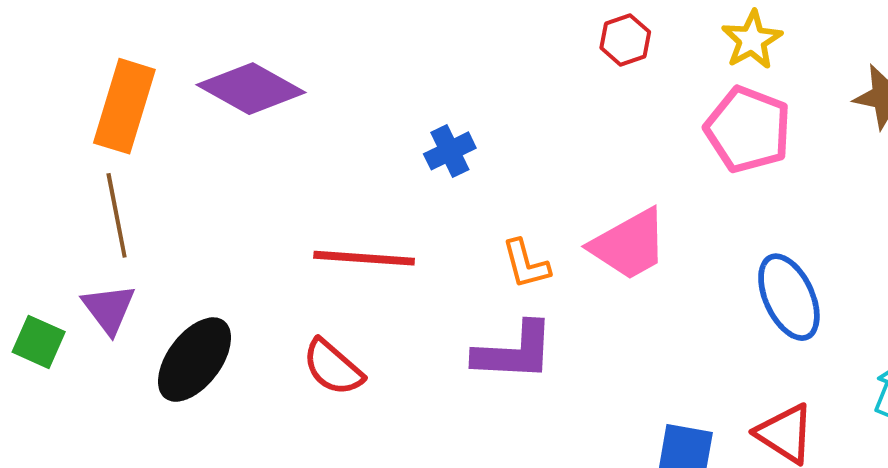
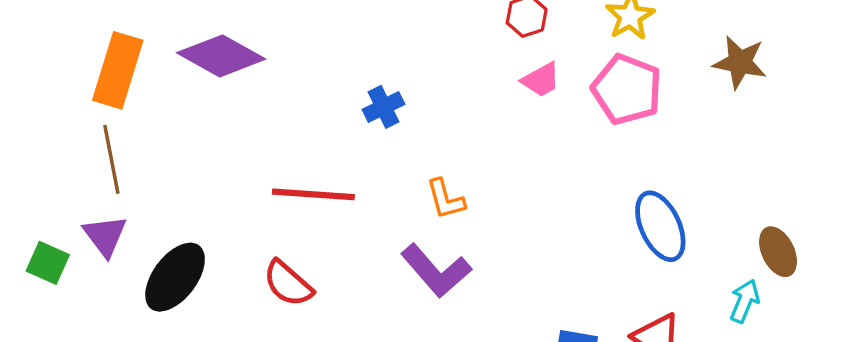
pink trapezoid: (629, 245) -> (541, 80), moved, size x0.6
purple L-shape: (514, 352) -> (436, 271), turned 46

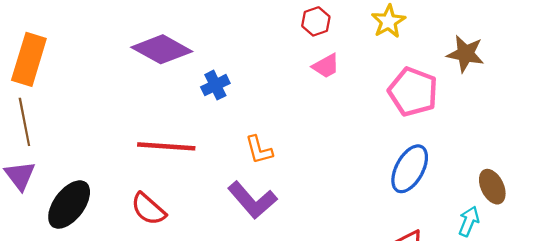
purple diamond: (221, 56) -> (162, 49), moved
pink pentagon: (627, 89) -> (413, 92), moved
blue ellipse: (660, 226) -> (410, 169), turned 54

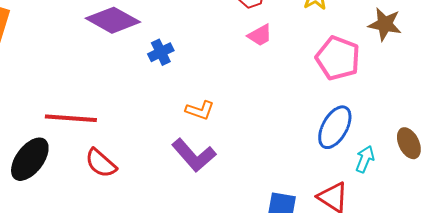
red line: (166, 146) -> (71, 118), moved
orange L-shape: (259, 150) -> (200, 110), turned -56
cyan arrow: (469, 221) -> (365, 159), moved

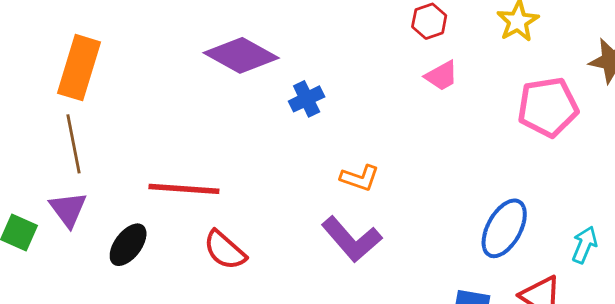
pink pentagon: (338, 58) -> (548, 107), turned -30
blue ellipse: (335, 127) -> (504, 228), moved
black ellipse: (30, 159) -> (128, 245), size x0.7

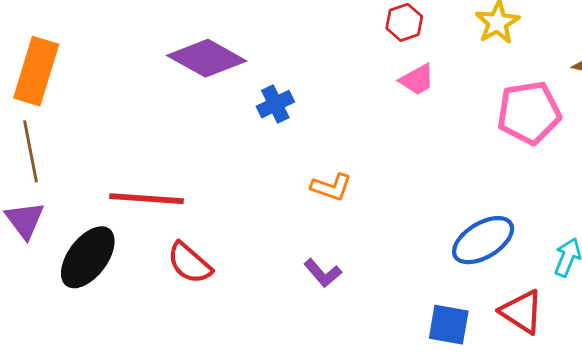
blue ellipse: (504, 228) -> (483, 240), turned 30
purple L-shape: (352, 239) -> (323, 273), moved, size x0.6
black ellipse: (128, 245) -> (88, 257), size x1.4

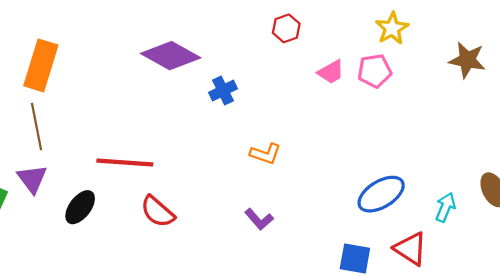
red hexagon: (404, 22) -> (286, 28), moved
pink pentagon: (529, 113) -> (375, 71), moved, size x0.7
black ellipse: (88, 257) -> (80, 207), size x0.7

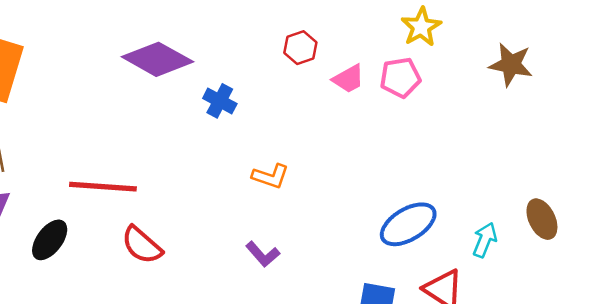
red hexagon: (286, 28) -> (300, 48), moved
blue cross: (223, 91) -> (220, 101), turned -36

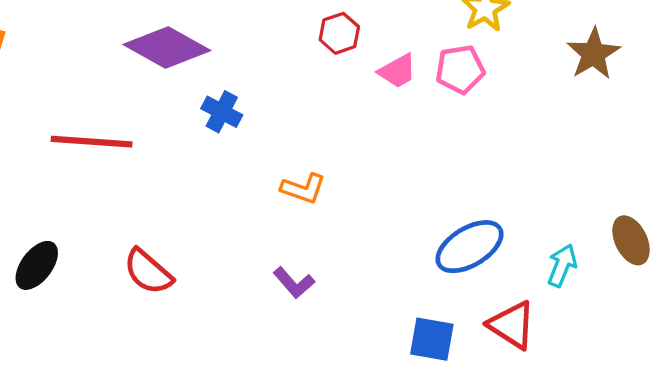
brown star: (511, 65) -> (593, 54), turned 30
blue cross: (220, 101) -> (222, 112), moved
red line: (103, 187) -> (92, 142), moved

